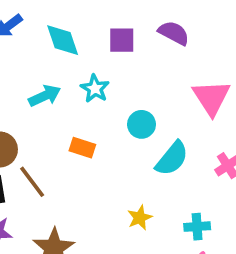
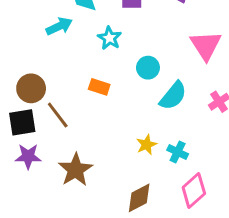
cyan arrow: (45, 96) -> (59, 26), moved
cyan cross: (197, 227) -> (178, 152), moved, turned 30

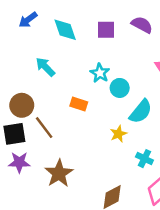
cyan arrow: (59, 26) -> (45, 67), moved, turned -110
cyan star: (109, 38) -> (100, 73), moved
yellow star: (146, 145) -> (118, 134), moved

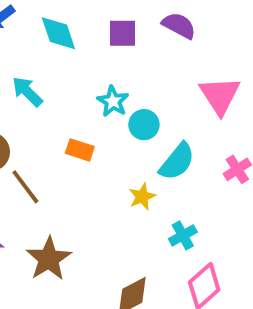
cyan cross: (144, 159) -> (183, 235), turned 35

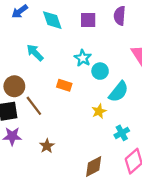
purple semicircle: (179, 25) -> (120, 16), turned -114
brown star: (49, 259) -> (47, 146), size x0.6

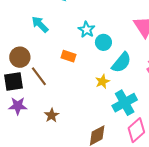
cyan cross: (122, 133) -> (125, 103), size x1.6

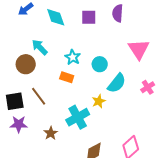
cyan star: (87, 30) -> (73, 57), moved
brown circle: (20, 57) -> (26, 64), moved
cyan cross: (125, 103) -> (78, 117), moved

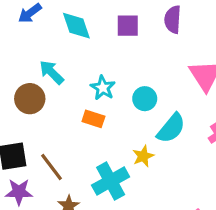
brown line: (39, 96) -> (52, 167), moved

